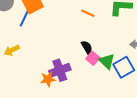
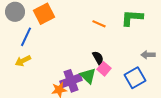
blue line: (25, 17) -> (26, 37), moved
green triangle: (107, 61) -> (88, 76), moved

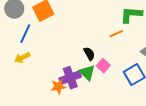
orange line: (99, 24) -> (116, 34), moved, turned -48
black semicircle: (98, 58) -> (89, 54), moved

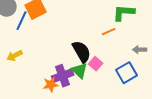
blue line: (25, 34) -> (22, 21), moved
black semicircle: (89, 54) -> (82, 52), size x1.6

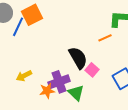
yellow arrow: (15, 56) -> (24, 76), moved
green triangle: (80, 71) -> (76, 93), moved

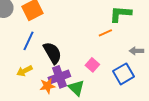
blue line: (18, 27) -> (28, 41), moved
black semicircle: (78, 58) -> (52, 53), moved

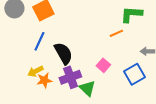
orange star: (47, 86) -> (44, 80), moved

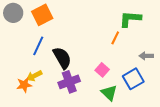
orange line: (116, 33) -> (115, 38), turned -40
orange star: (44, 80) -> (24, 85), moved
green triangle: (87, 88) -> (109, 93), moved

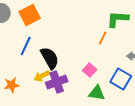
yellow arrow: (34, 76) -> (42, 76), moved
blue square: (133, 79) -> (121, 79), turned -30
green triangle: (109, 93) -> (97, 93), turned -36

